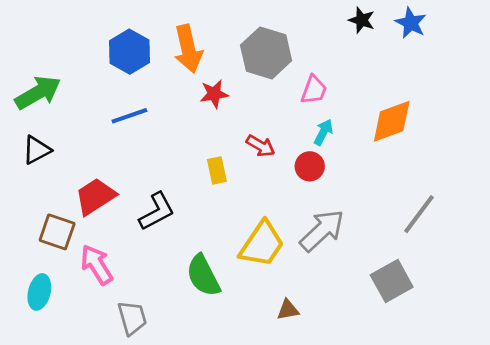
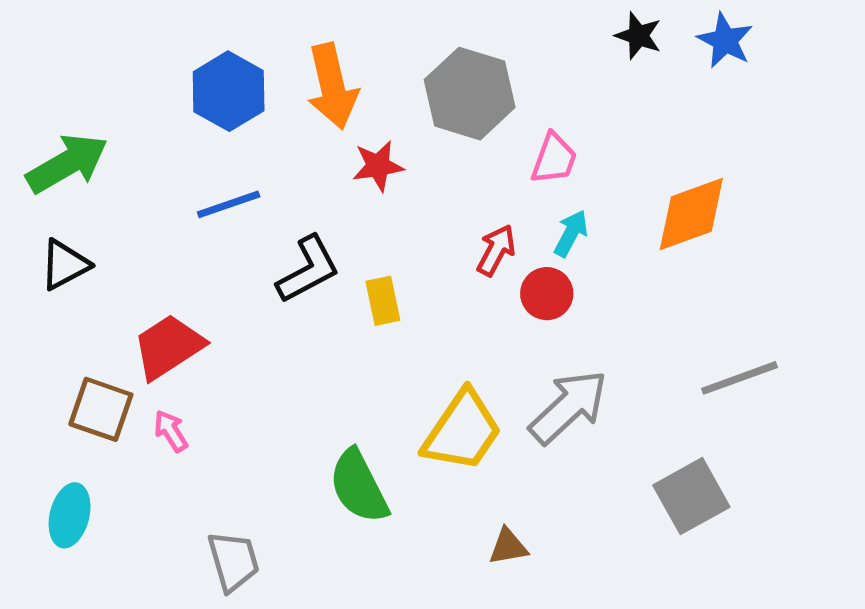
red arrow: (261, 146) -> (496, 250), moved, turned -92
black L-shape: (157, 211) -> (308, 270), moved
gray line: (419, 214) -> (740, 378), turned 33
pink arrow: (97, 265) -> (171, 431), moved, size x0.6

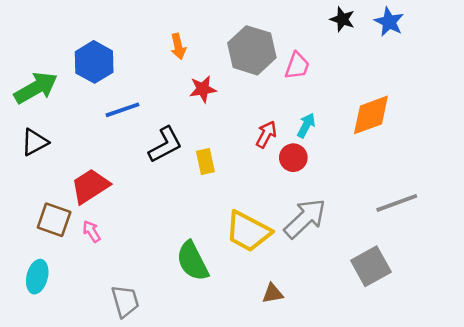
orange arrow: (332, 86) -> (178, 46), size x0.6
blue hexagon: (229, 91) -> (94, 62), moved
pink trapezoid: (554, 159) -> (297, 66), moved
yellow trapezoid: (462, 431) -> (248, 231), turned 84

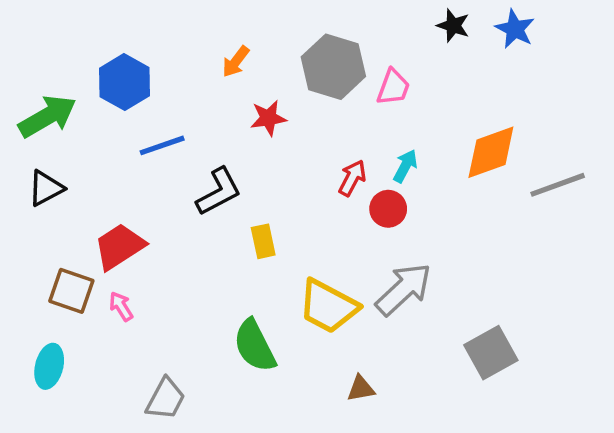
orange arrow: (178, 46) -> (236, 62), turned 50
yellow rectangle: (205, 162) -> (263, 241), moved
gray line: (397, 203) -> (558, 185), moved
gray trapezoid: (125, 301) -> (166, 399), turned 44

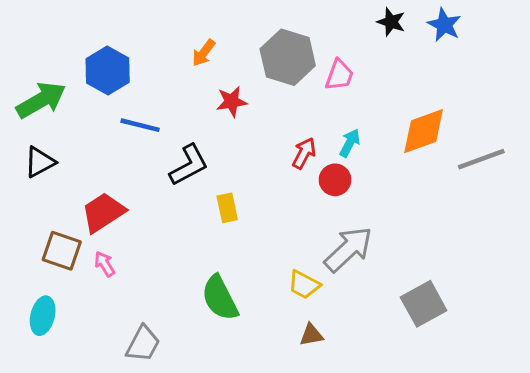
blue line: (162, 145) -> (140, 125), turned 33
yellow trapezoid: (328, 306) -> (304, 285), moved, size x0.6

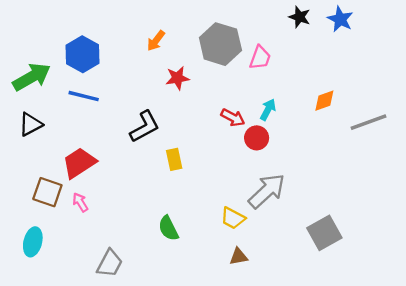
blue line: (140, 125) -> (84, 96), moved
orange diamond: (424, 131) -> (324, 101), size x0.6
red arrow: (304, 153) -> (233, 118), turned 90
green semicircle: (220, 298) -> (168, 228), size x0.7

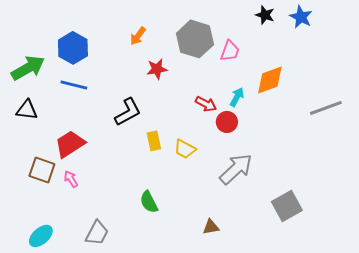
orange diamond: (324, 101) -> (270, 80), moved, size x1.5
black triangle: (31, 124) -> (27, 110), turned 35
yellow trapezoid: (233, 218) -> (185, 149), moved
cyan ellipse: (33, 242) -> (41, 236), moved, turned 35

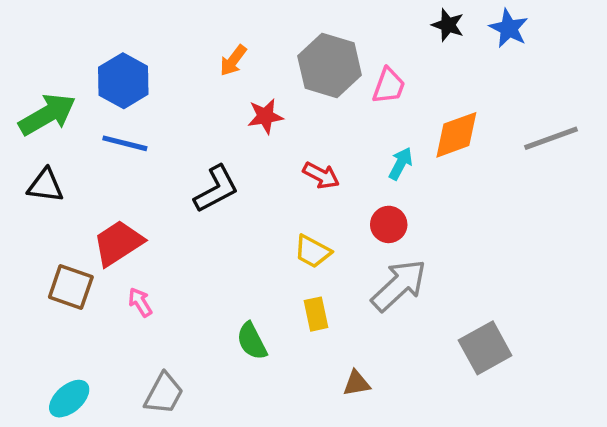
red arrow: (206, 104) -> (321, 175), moved
gray line: (326, 108) -> (551, 138), moved
red circle: (227, 122) -> (389, 224), moved
yellow rectangle: (154, 141) -> (316, 314), moved
pink arrow: (71, 179) -> (140, 302), moved

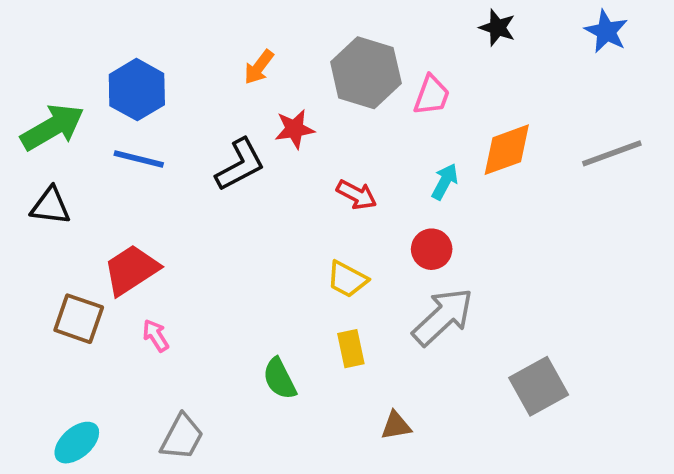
blue star: (509, 28) -> (606, 31), moved
black L-shape: (216, 189) -> (240, 165), moved

